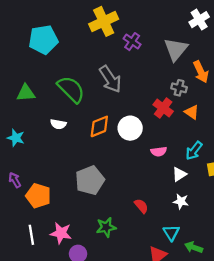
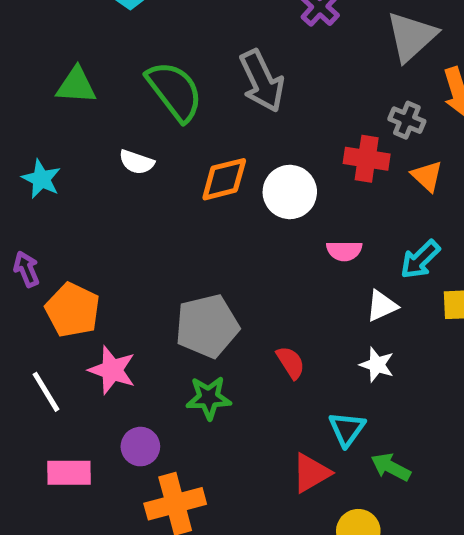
red cross: (163, 108) -> (367, 159), turned -36
gray pentagon: (90, 180) -> (207, 326), moved
pink star: (61, 233) -> (112, 370), moved
white line: (31, 235) -> (46, 392), turned -30

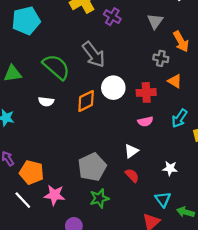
gray triangle: (411, 36) -> (155, 21), size x0.7
red cross: (367, 159) -> (146, 92), moved
white circle: (290, 192) -> (113, 88), moved
white triangle: (382, 306) -> (131, 151), moved
white line: (46, 392) -> (23, 200), moved

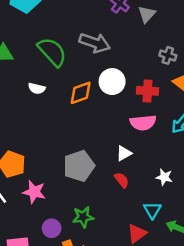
gray triangle: (155, 21) -> (147, 14), moved
gray arrow: (94, 55) -> (95, 43), turned -40
pink semicircle: (145, 121) -> (143, 123), size x1.5
green star: (99, 198) -> (83, 217), moved

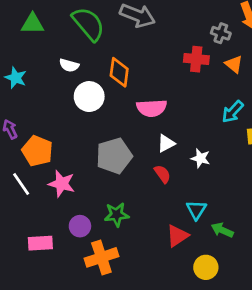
white circle: (112, 82) -> (89, 97), moved
red cross: (147, 91) -> (196, 59), moved
orange diamond: (81, 93) -> (119, 72), turned -65
pink semicircle: (143, 123) -> (152, 108), moved
white star: (164, 177) -> (201, 158), moved

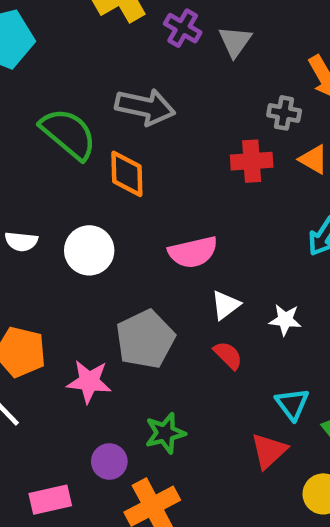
white semicircle: (69, 65) -> (21, 241), moved
orange diamond: (119, 72) -> (127, 174), moved
pink star: (62, 184) -> (89, 382), moved

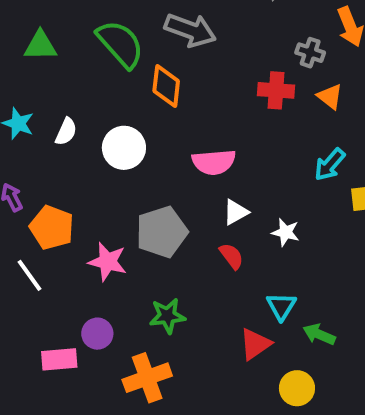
white semicircle: (21, 241) -> (66, 132), turned -80
purple circle: (109, 462) -> (97, 334), moved

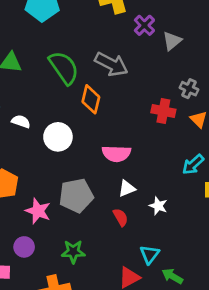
white semicircle: (66, 132) -> (21, 121), turned -102
purple circle: (97, 334) -> (24, 247), moved

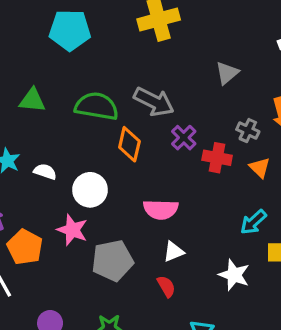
purple cross: (144, 25) -> (184, 138), moved
green semicircle: (64, 68) -> (97, 106), turned -45
white star: (158, 206) -> (234, 275), moved, size x1.4
pink star: (38, 211) -> (72, 230), moved

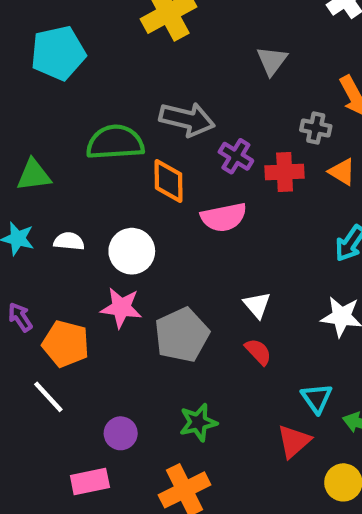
green triangle: (32, 100) -> (34, 175), moved
pink semicircle: (161, 209) -> (224, 217), moved
white triangle: (174, 252) -> (257, 305), turned -35

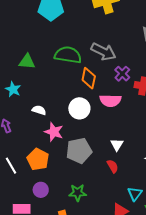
white semicircle: (69, 241) -> (39, 110), moved
white circle: (132, 251) -> (79, 108), moved
orange pentagon: (66, 344) -> (38, 159), moved

